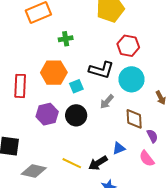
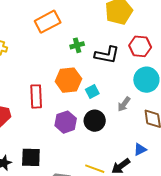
black L-shape: (101, 70) -> (107, 55), moved

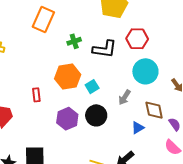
orange rectangle: (48, 22) -> (43, 19), turned -35
red rectangle: (36, 96) -> (36, 95), size x0.6
blue triangle: (140, 149) -> (138, 128), moved

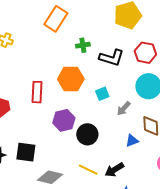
cyan square: (92, 87) -> (102, 94), moved
red rectangle: (36, 95) -> (37, 92), size x1.5
black circle: (96, 115) -> (87, 134), moved

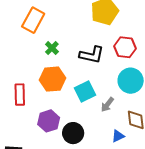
green cross: (83, 45) -> (52, 48), moved, turned -32
cyan square: (102, 94) -> (85, 92), size x1.5

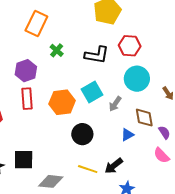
orange hexagon: (53, 79) -> (62, 102), moved
purple hexagon: (49, 121) -> (26, 71), moved

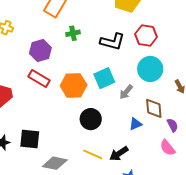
green cross: (57, 50) -> (73, 33), turned 32
red rectangle: (27, 99) -> (39, 79), turned -60

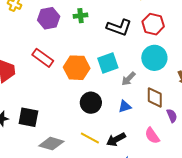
purple hexagon: (40, 51) -> (49, 18), moved
blue triangle: (135, 124) -> (125, 106), moved
pink semicircle: (168, 148) -> (152, 136), moved

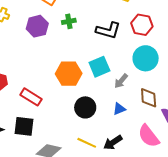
red rectangle: (43, 58) -> (31, 97), moved
pink semicircle: (152, 136) -> (149, 136), size x1.4

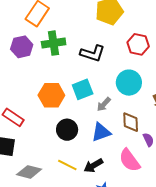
green cross: (69, 21) -> (54, 43), size x1.6
red hexagon: (142, 25) -> (138, 44), moved
blue triangle: (119, 109) -> (101, 132), size x1.5

